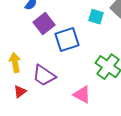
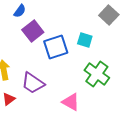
cyan square: (96, 17) -> (85, 40), moved

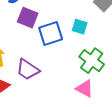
purple square: (33, 31) -> (28, 18), turned -30
pink triangle: (71, 102) -> (85, 89), moved

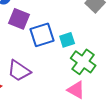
cyan square: (80, 27) -> (67, 40), moved, turned -35

